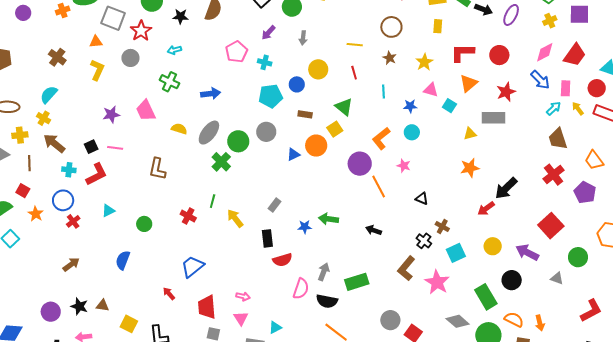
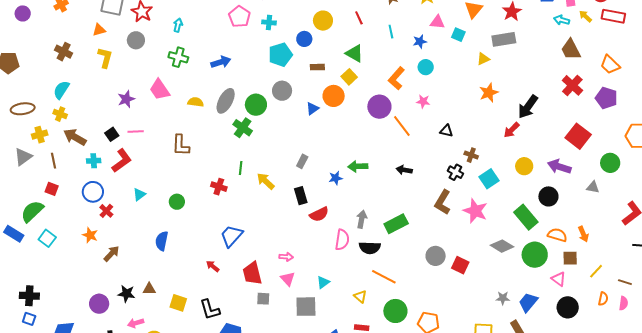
cyan arrow: (174, 50) -> (178, 25), turned 128
cyan arrow: (554, 108) -> (562, 20), turned -112
orange star: (36, 214) -> (90, 235), moved

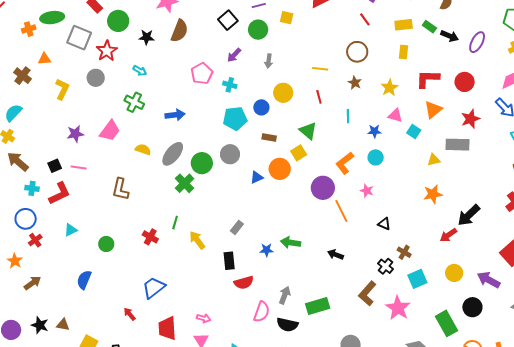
cyan arrow: (178, 25) -> (140, 71), turned 96
orange triangle: (99, 30) -> (44, 59), moved
pink trapezoid: (160, 90) -> (110, 131), turned -120

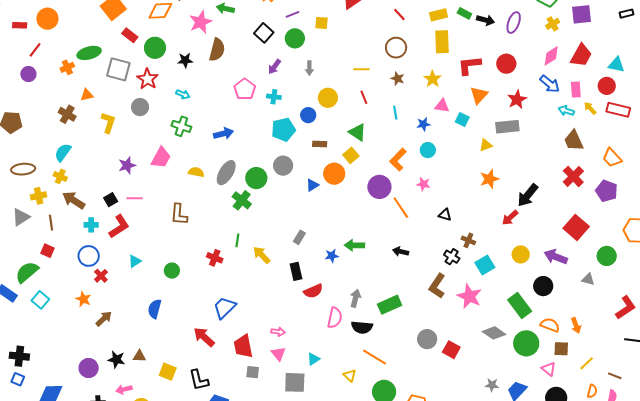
yellow rectangle: (403, 52) -> (442, 42), size x1.6
red arrow: (130, 314) -> (204, 337), size x1.6

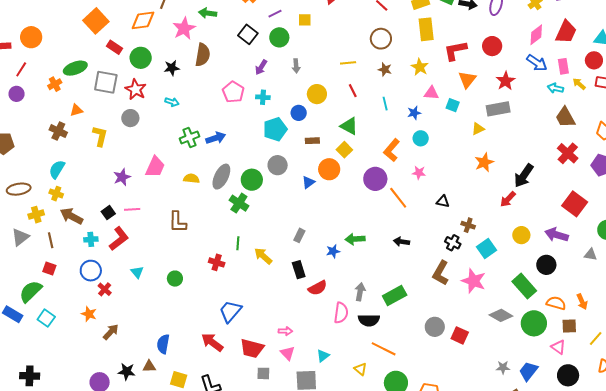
green cross: (181, 126) -> (189, 137), moved, turned -36
cyan triangle: (135, 261) -> (137, 272), turned -32
blue semicircle: (155, 309) -> (163, 344), moved
red trapezoid: (243, 346) -> (252, 348), turned -60

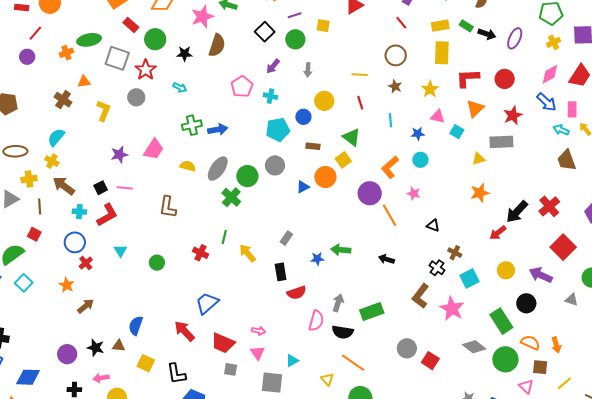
red cross: (568, 153) -> (549, 206), moved

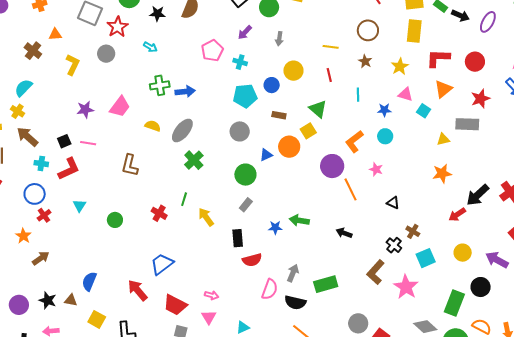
green circle: (247, 176) -> (245, 175), moved
green rectangle: (501, 321) -> (454, 303), turned 50

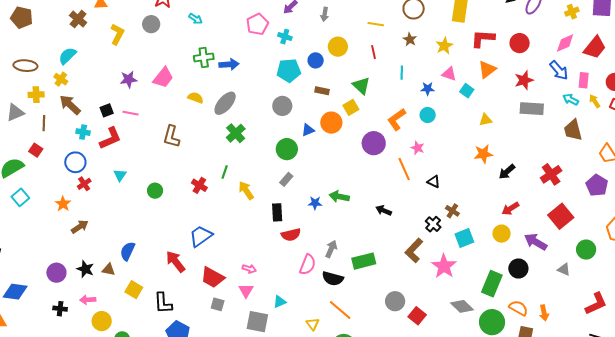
gray rectangle: (467, 124) -> (532, 109), moved
orange line: (350, 189) -> (404, 169), moved
black arrow: (478, 195) -> (507, 172), moved, size x0.7
red arrow: (457, 215) -> (510, 209), moved

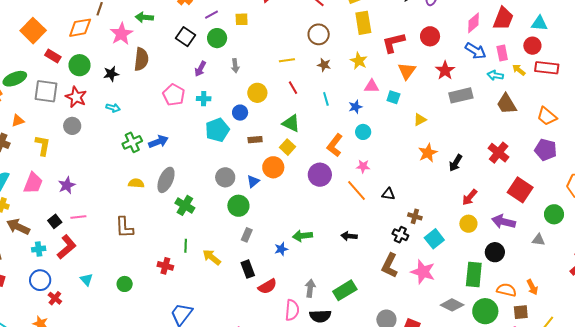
pink trapezoid: (163, 78) -> (33, 183), moved
gray circle: (282, 106) -> (225, 177), moved

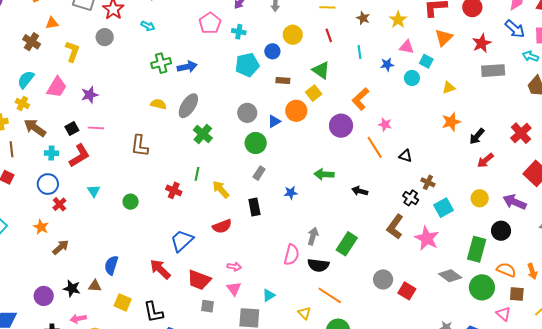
cyan circle: (363, 132) -> (412, 78), moved
red arrow: (470, 197) -> (485, 160), moved
green arrow: (302, 236) -> (324, 174), moved
red semicircle: (267, 286) -> (222, 226), moved
green rectangle: (345, 290) -> (347, 244), turned -35

